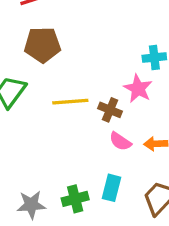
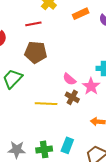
yellow line: (70, 102) -> (46, 104), moved
pink semicircle: (120, 141) -> (69, 79), moved

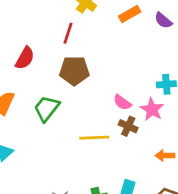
red line: (33, 24) -> (68, 33), turned -56

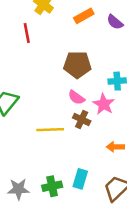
red line: (68, 33) -> (27, 33), turned -30
brown pentagon: (74, 71) -> (77, 65), moved

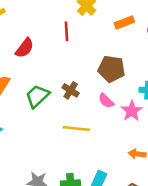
brown cross: (82, 119) -> (71, 90), moved

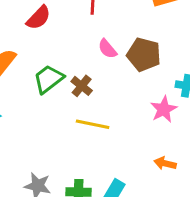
brown cross: (71, 90) -> (82, 86), moved
pink semicircle: (106, 101) -> (107, 49), moved

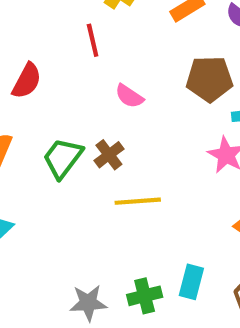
brown pentagon: (144, 55) -> (209, 79), moved
brown cross: (82, 86) -> (109, 155), turned 30

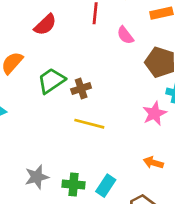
pink semicircle: (129, 96) -> (125, 35), moved
gray star: (88, 303) -> (37, 177), turned -30

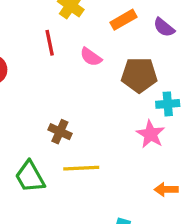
green trapezoid: (51, 81) -> (30, 177), moved, turned -68
brown cross: (81, 88) -> (60, 132), turned -30

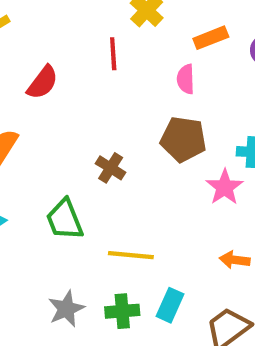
pink semicircle: (91, 57) -> (186, 79), moved, turned 45
brown pentagon: (139, 75) -> (183, 139), moved
yellow line: (81, 168) -> (131, 255), moved

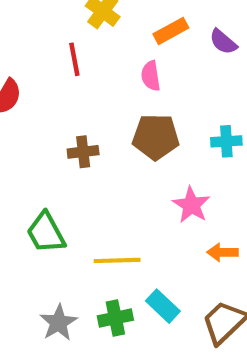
brown cross: (111, 168) -> (83, 152), moved, turned -32
pink star: (225, 187) -> (191, 205), moved
cyan rectangle: (170, 305) -> (163, 306), turned -64

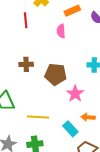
brown pentagon: (156, 137) -> (56, 74), moved
cyan rectangle: (163, 306) -> (70, 129), moved

